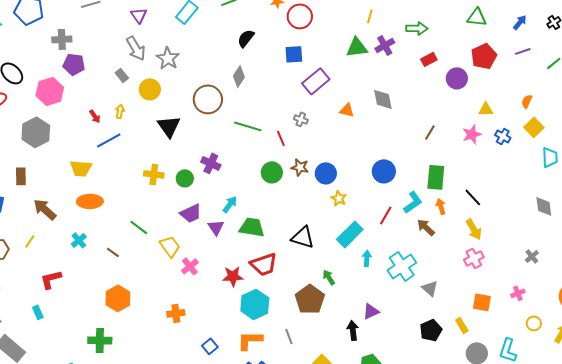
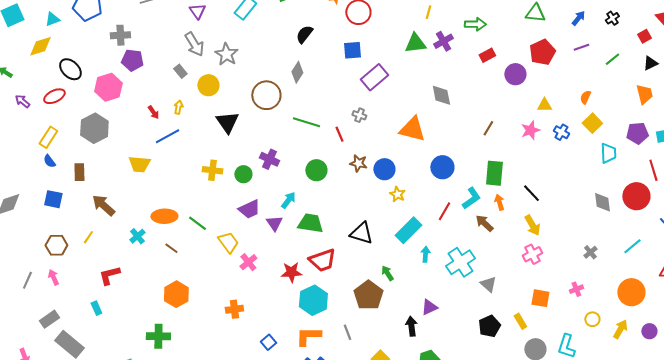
orange triangle: (347, 110) -> (412, 129), moved, size x1.8
green circle: (272, 172) -> (316, 170), moved
orange ellipse: (90, 201) -> (164, 216), moved

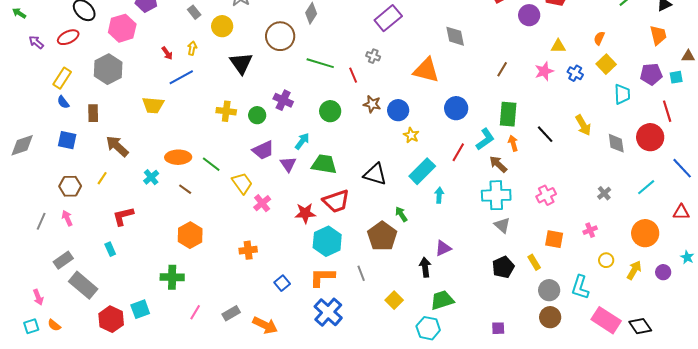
yellow arrow: (532, 225) -> (583, 125), moved
cyan cross: (460, 262) -> (496, 195), moved, turned 32

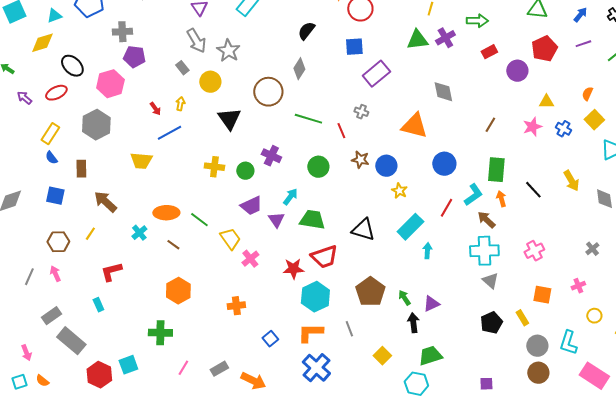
green arrow: (401, 214) -> (404, 298), moved

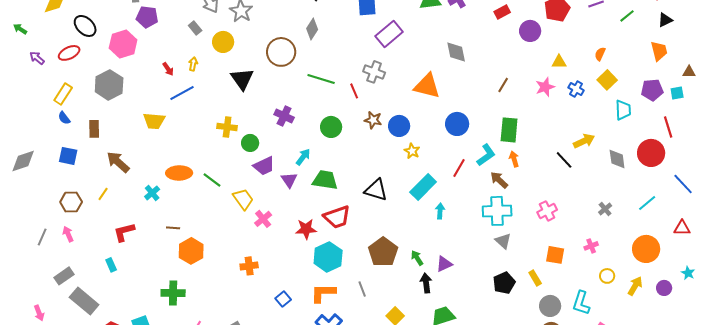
gray cross: (361, 112) -> (374, 72), size x1.5
green circle: (245, 171) -> (250, 143), moved
yellow arrow: (571, 181) -> (584, 141), turned -85
black line: (533, 190) -> (564, 160), moved
brown line: (173, 245) -> (173, 228), moved, turned -32

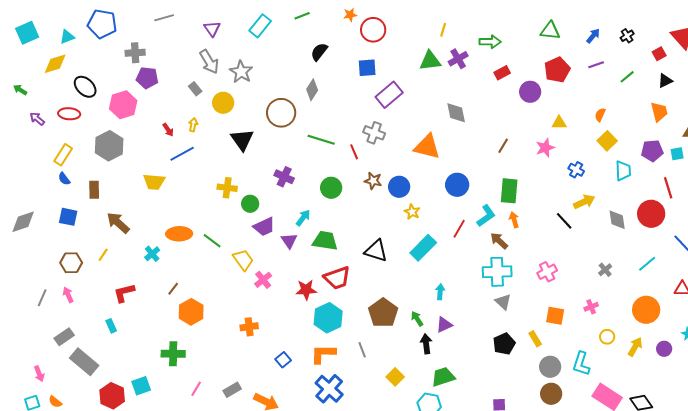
red ellipse: (69, 53) -> (69, 114), turned 30
blue cross: (576, 89) -> (576, 170), moved
cyan arrow: (440, 211) -> (440, 292), moved
brown line: (173, 228) -> (173, 289), turned -56

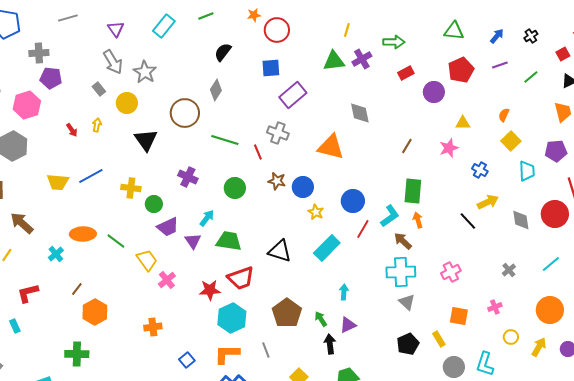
blue line: (182, 154) -> (91, 176), moved
blue circle: (457, 185) -> (353, 201), moved

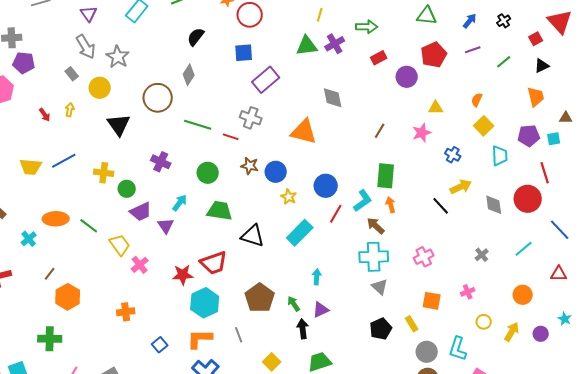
red line: (258, 152) -> (231, 137), turned -49
green trapezoid: (229, 241) -> (220, 211), moved
orange circle: (550, 310) -> (523, 295), size x0.7

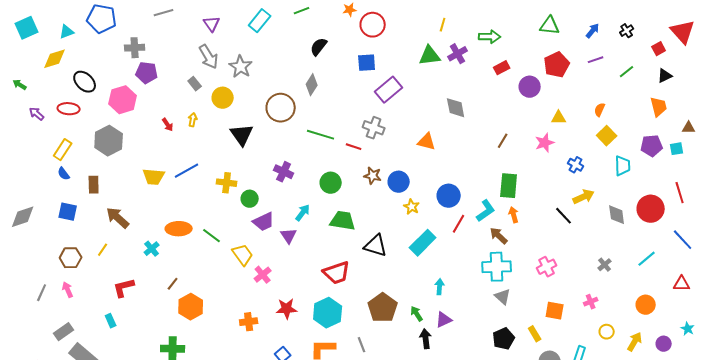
orange triangle: (304, 132) -> (427, 142), size x0.7
red line: (545, 173) -> (680, 193), moved
red star: (183, 275) -> (287, 309), moved

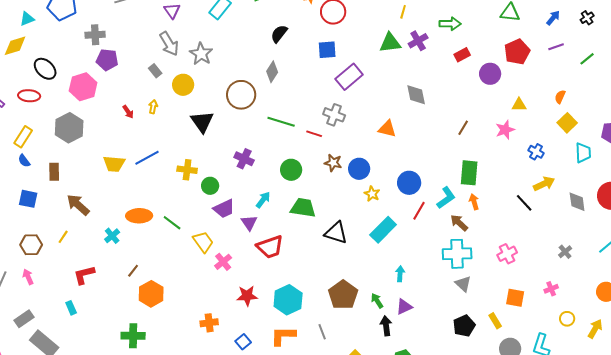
red trapezoid: (337, 273) -> (270, 247), moved
orange cross: (249, 322) -> (209, 323), moved

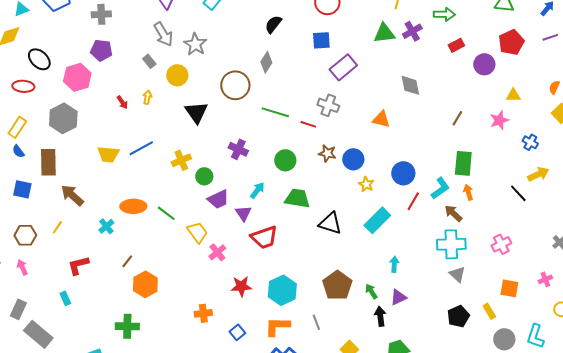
gray cross: (95, 35) -> (101, 14), moved
yellow cross: (187, 170) -> (181, 160), turned -30
brown rectangle: (54, 172) -> (48, 162), size x1.5
gray rectangle: (24, 319) -> (18, 309), turned -30

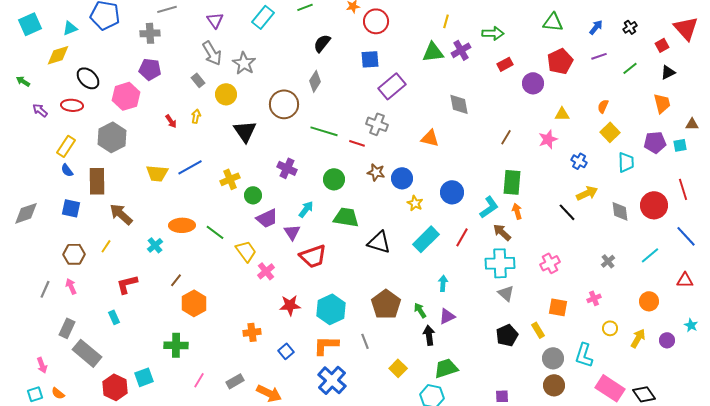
red line: (413, 201) -> (462, 237), moved

